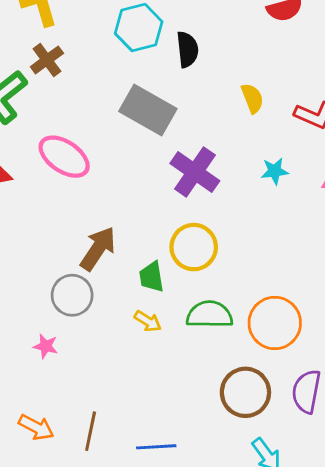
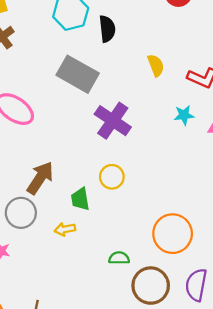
cyan star: (275, 171) -> (184, 115), moved
yellow circle: (194, 247) -> (112, 177), size x0.7
green semicircle: (209, 315) -> (119, 258), moved, size x0.6
yellow arrow: (148, 321) -> (65, 229), moved, turned 138

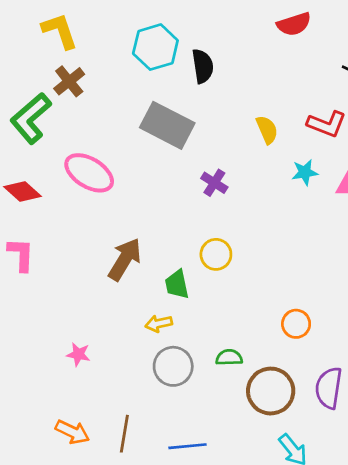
yellow semicircle: (156, 65) -> (267, 130), moved
purple cross: (113, 121) -> (214, 183), size x0.6
gray circle: (21, 213) -> (173, 366), moved
orange circle: (173, 234) -> (296, 324), size x0.6

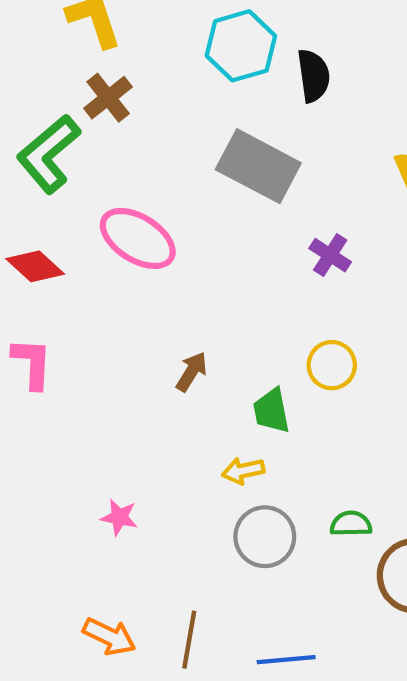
brown arrow: (125, 259) -> (192, 372), size x0.6

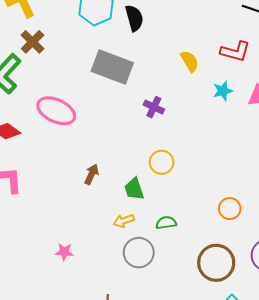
green semicircle: (351, 524) -> (166, 223), moved

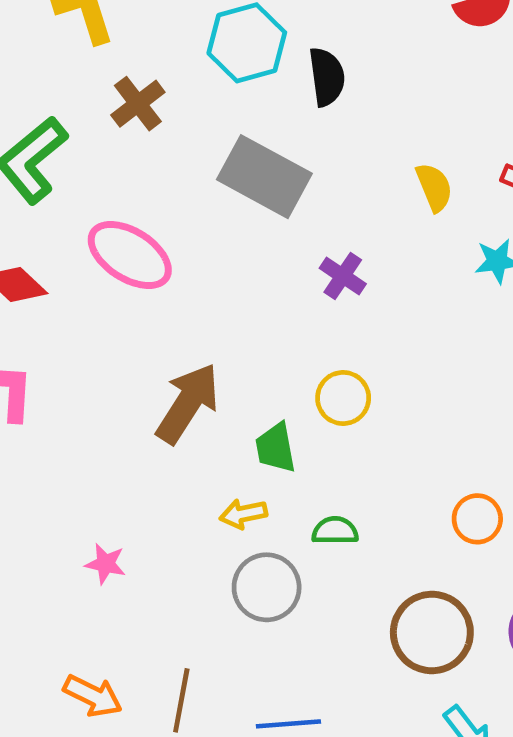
brown cross: (33, 42) -> (138, 104), moved
brown arrow: (92, 174) -> (188, 403), size x1.8

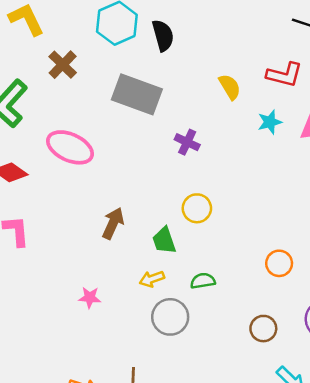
brown arrow: (188, 403) -> (113, 223), size x0.7
pink star: (106, 564) -> (90, 298), moved
brown circle: (432, 633) -> (263, 329), size x0.6

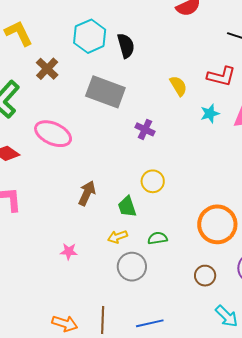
orange circle: (279, 263) -> (217, 224), size x1.8

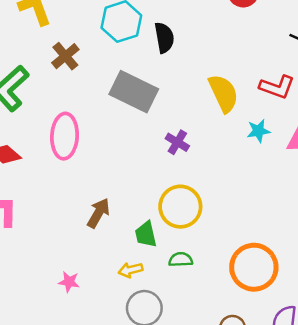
yellow semicircle: (178, 86) -> (223, 93), size x1.5
pink ellipse: (53, 134) -> (65, 136), turned 63
yellow circle: (153, 181) -> (180, 207), size x1.5
green semicircle: (158, 238) -> (181, 260), moved

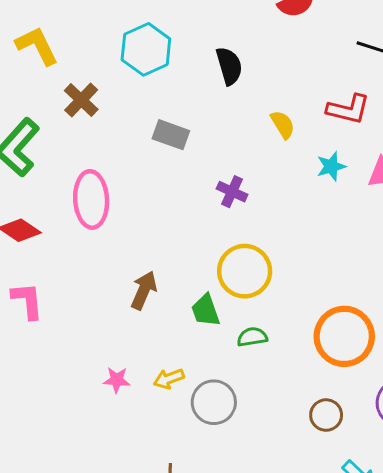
black semicircle: (164, 38) -> (229, 66), moved
gray rectangle: (134, 92) -> (171, 135), size x0.6
yellow semicircle: (223, 93) -> (283, 125), size x0.6
yellow arrow: (130, 270) -> (169, 379), moved

